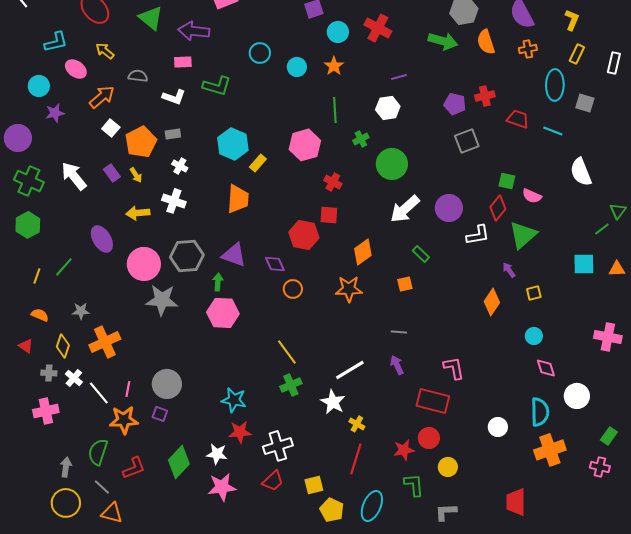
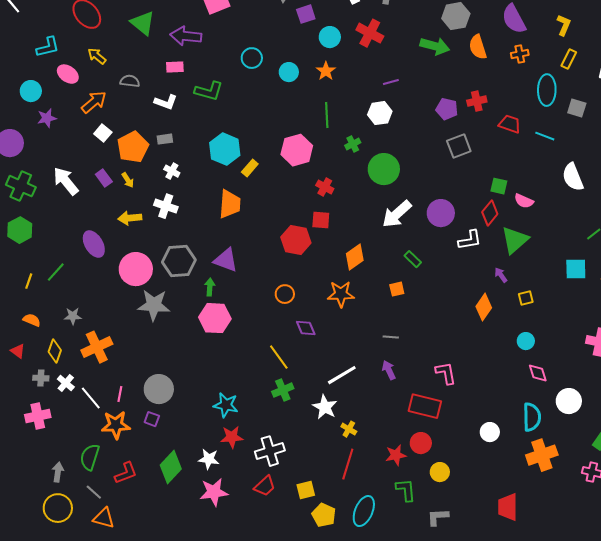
purple diamond: (275, 264) -> (306, 328), moved

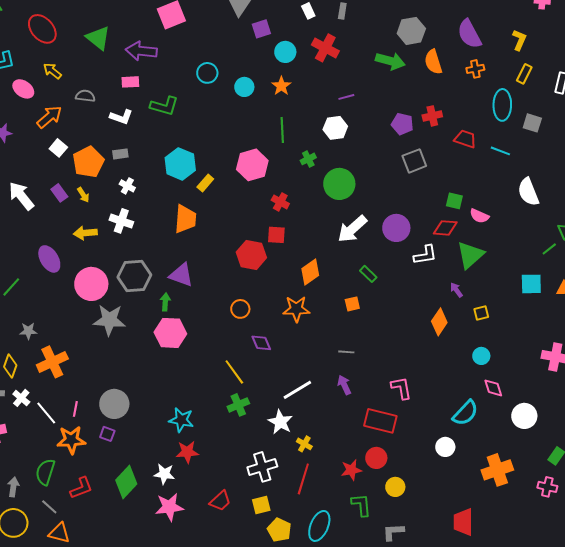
red diamond: (490, 213) -> (445, 228), turned 55
cyan semicircle: (532, 417) -> (465, 413), moved, turned 44
white cross: (270, 451) -> (262, 467), moved

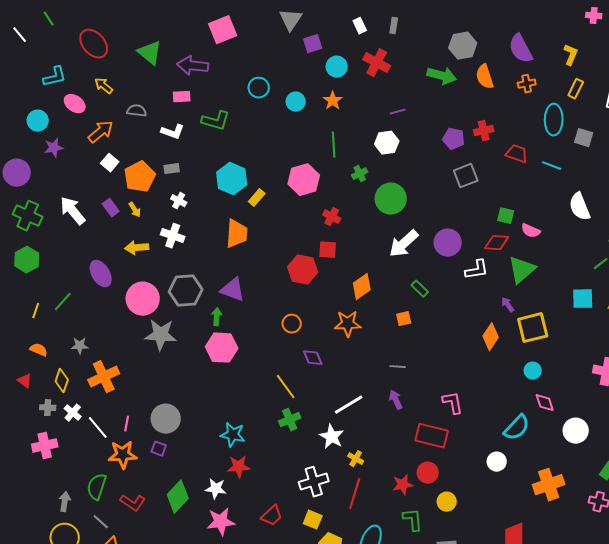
yellow square: (481, 313) -> (533, 328), size x2.0
red L-shape: (81, 488) -> (133, 503), turned 55
yellow square: (261, 505) -> (313, 520), turned 36

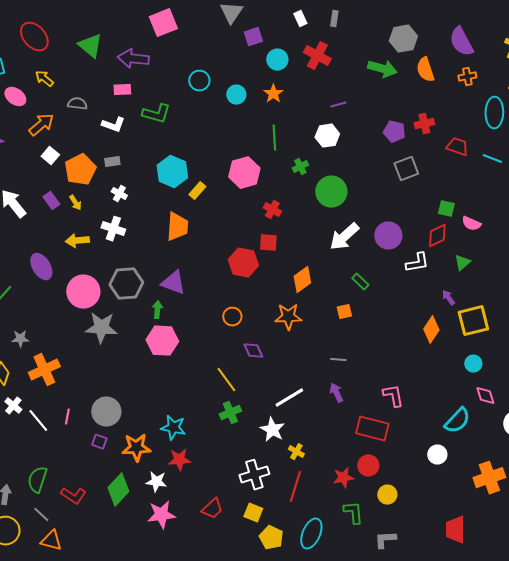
red diamond: (497, 243) -> (437, 236), turned -30
green triangle: (522, 270) -> (462, 263), size x0.6
orange star: (123, 455) -> (136, 448), moved

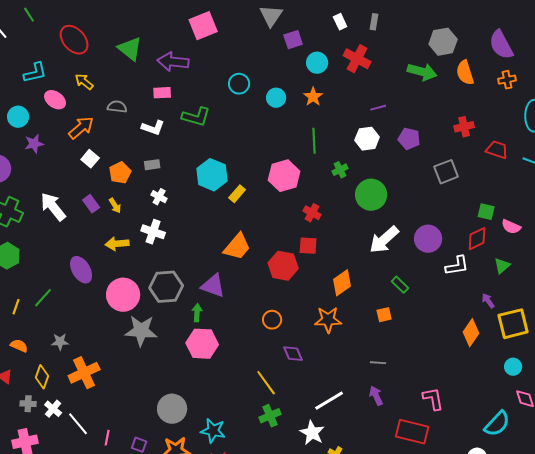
purple pentagon: (394, 132) -> (409, 139), moved
orange pentagon: (80, 170) -> (120, 173), size x0.7
orange trapezoid: (177, 227) -> (237, 247), moved, turned 36
gray circle: (106, 412) -> (172, 409), moved
pink line: (67, 417) -> (107, 438), moved

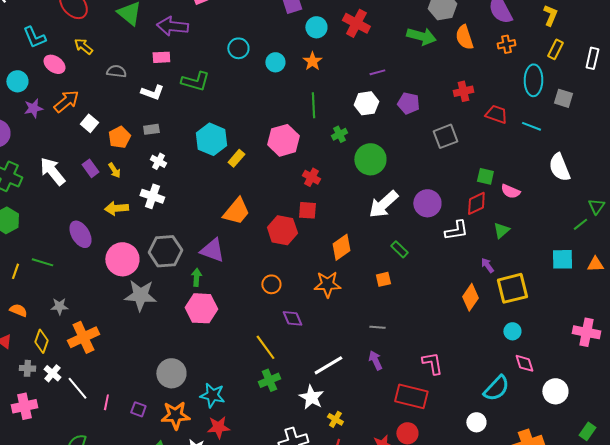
cyan L-shape: (35, 73) -> (34, 37), turned 80
orange arrow: (81, 128) -> (66, 101), moved
green line: (43, 298) -> (42, 262), turned 65

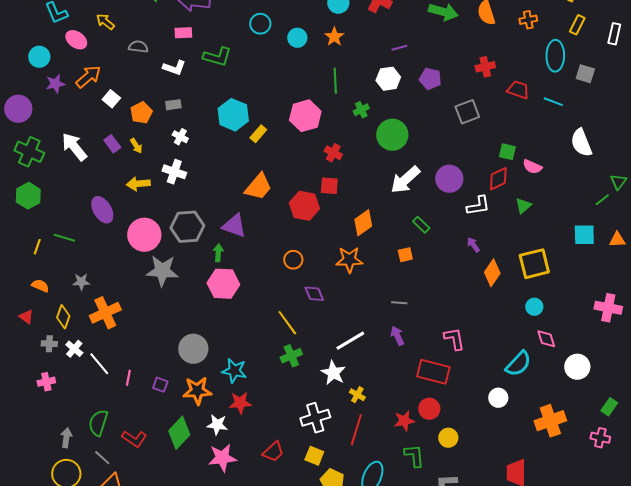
purple arrow: (487, 265) -> (473, 245), moved
pink cross: (24, 406) -> (46, 382), size x0.7

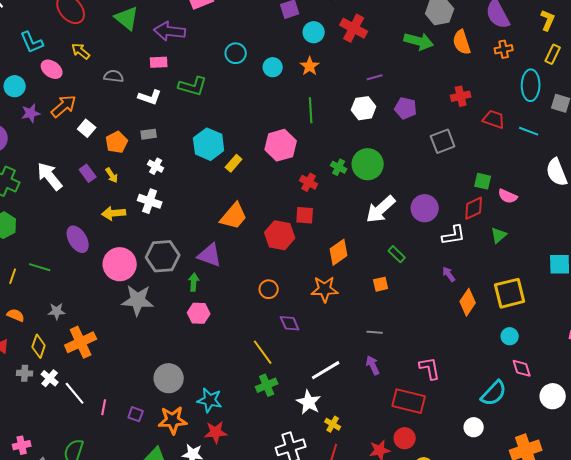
green cross: (361, 110) -> (339, 167), moved, turned -35
pink hexagon: (223, 284) -> (199, 313), size x0.7
pink cross: (46, 382) -> (22, 445), moved

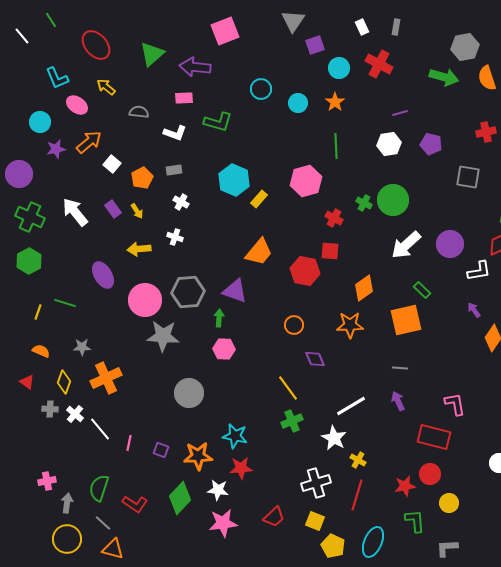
green triangle: (127, 18) -> (152, 54), turned 40
gray square: (443, 141) -> (468, 177), turned 30
white cross: (150, 201) -> (175, 237), size x0.7
orange square: (381, 284) -> (406, 320), size x2.0
gray circle: (169, 378) -> (189, 393), moved

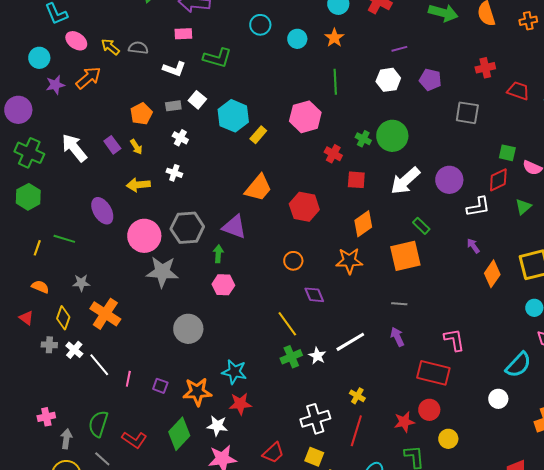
yellow arrow: (106, 87) -> (110, 47), moved
white square: (112, 164) -> (197, 100), moved
red square: (330, 251) -> (356, 180), moved
orange cross: (106, 378) -> (105, 314), turned -32
white star: (334, 438) -> (317, 356), moved, size x0.7

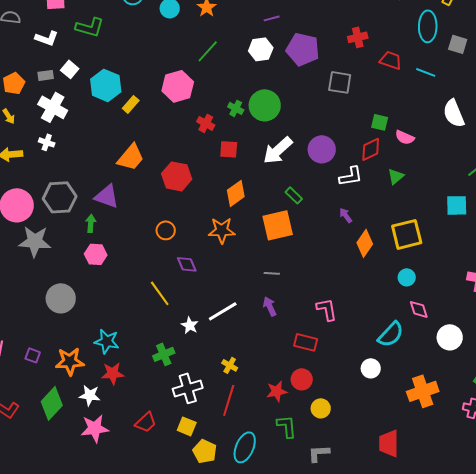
purple pentagon: (430, 80) -> (303, 49), size x1.5
green line: (335, 82) -> (208, 51), turned 45
white cross: (180, 138) -> (53, 107), size x1.8
green cross: (291, 357) -> (164, 354), moved
red rectangle: (433, 373) -> (306, 342), size x0.7

